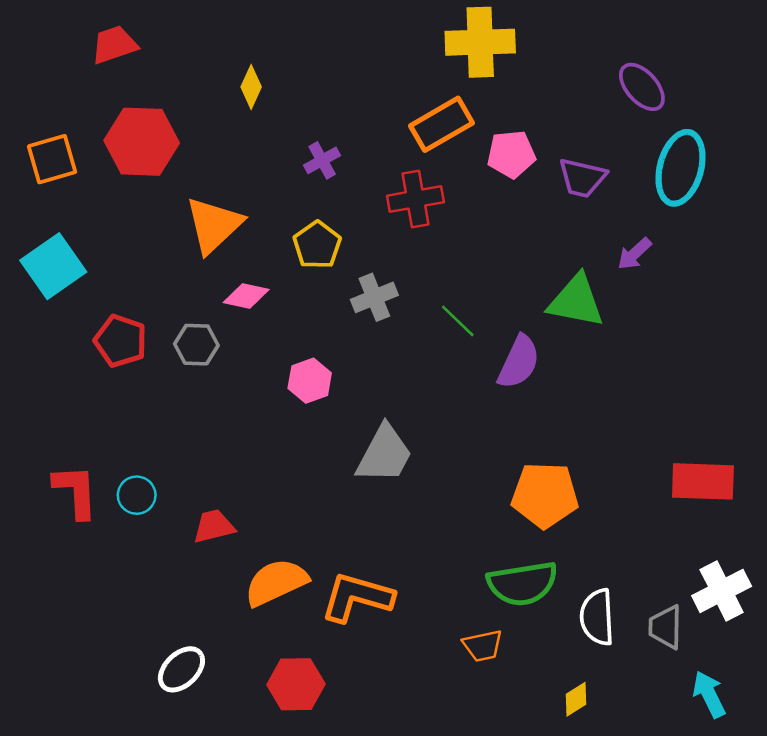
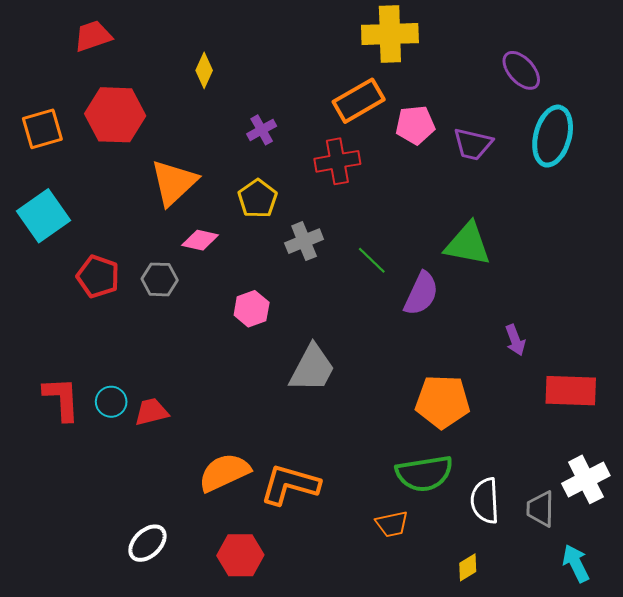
purple arrow: (634, 254) -> (515, 340), moved, turned -68
red trapezoid: (214, 526) -> (152, 412), moved

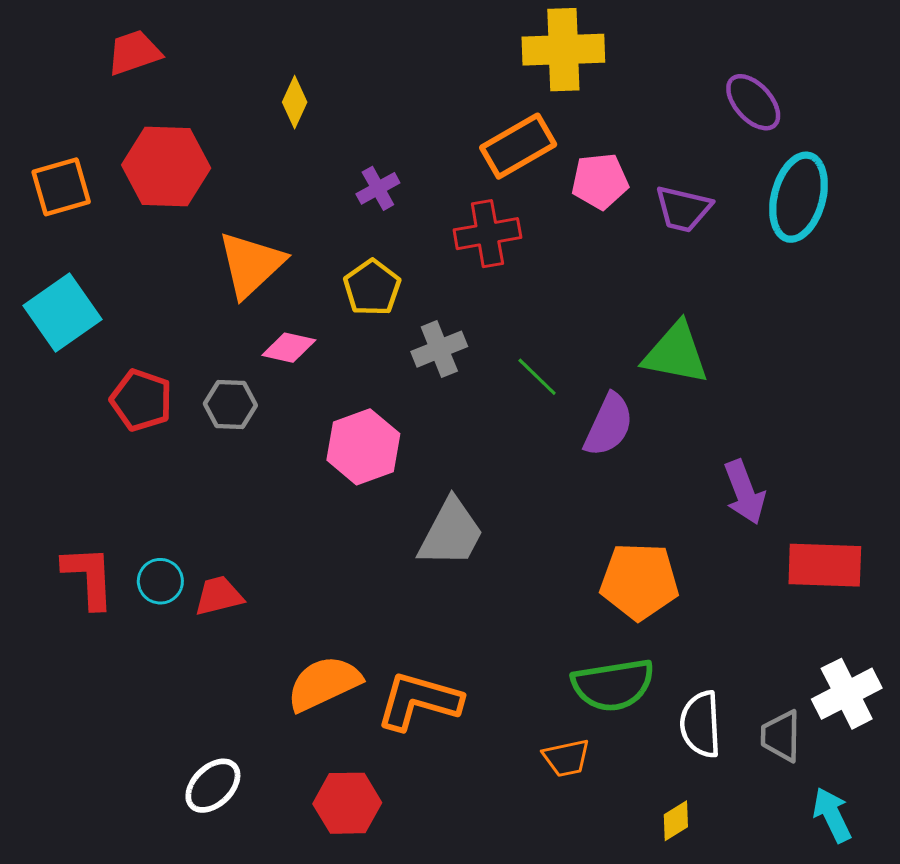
pink hexagon: (252, 309) -> (363, 447), size x1.4
purple arrow: (515, 340) -> (744, 492), size x1.4

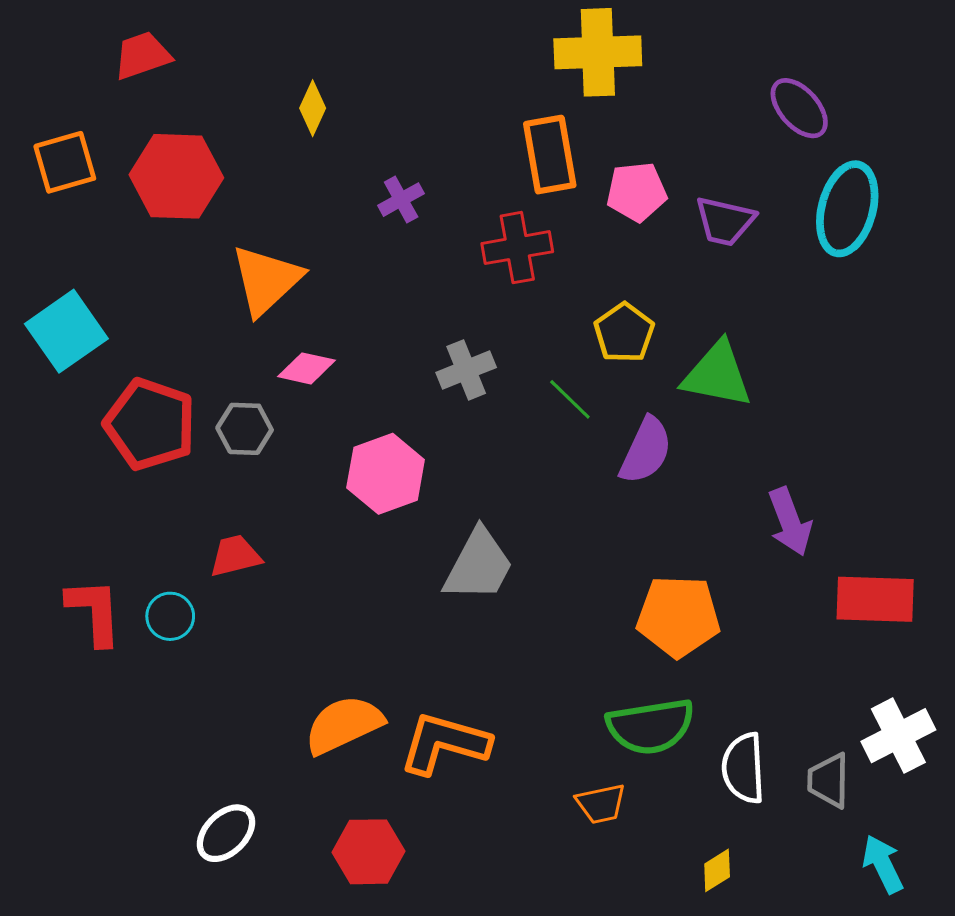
orange rectangle: (518, 146) -> (550, 155), turned -70
orange square: (61, 187) -> (65, 162), moved
yellow pentagon: (372, 288) -> (624, 333), moved
red pentagon: (141, 400) -> (150, 424), size x1.4
red trapezoid: (219, 596) -> (235, 556), moved

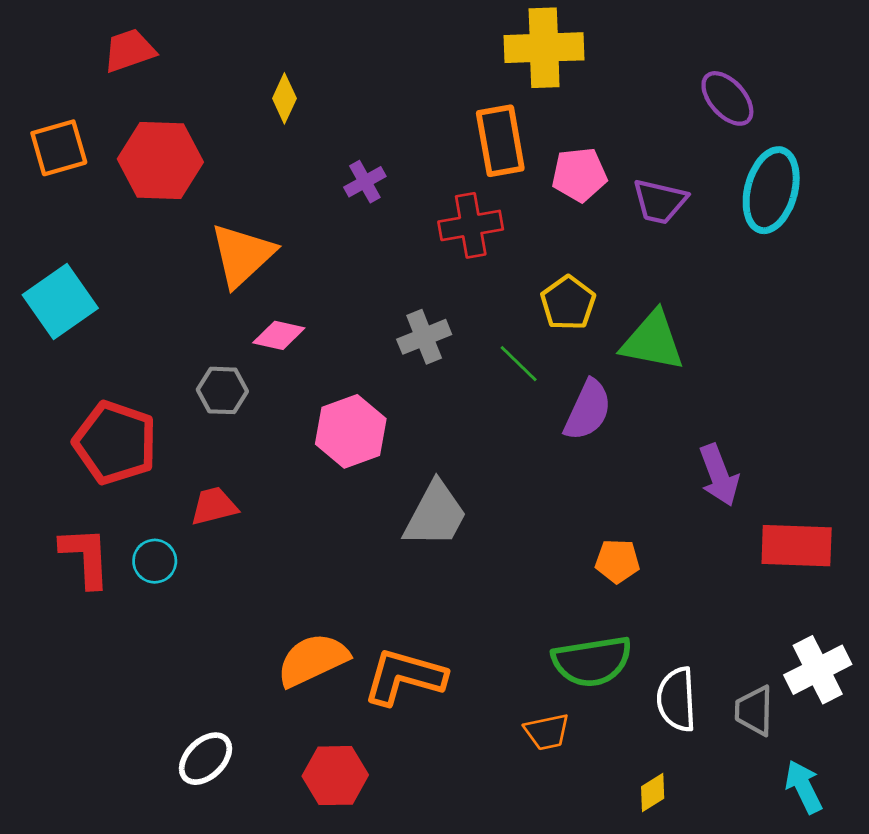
red pentagon: (150, 424) -> (115, 443), moved
orange pentagon: (678, 616) -> (617, 561), size x0.6

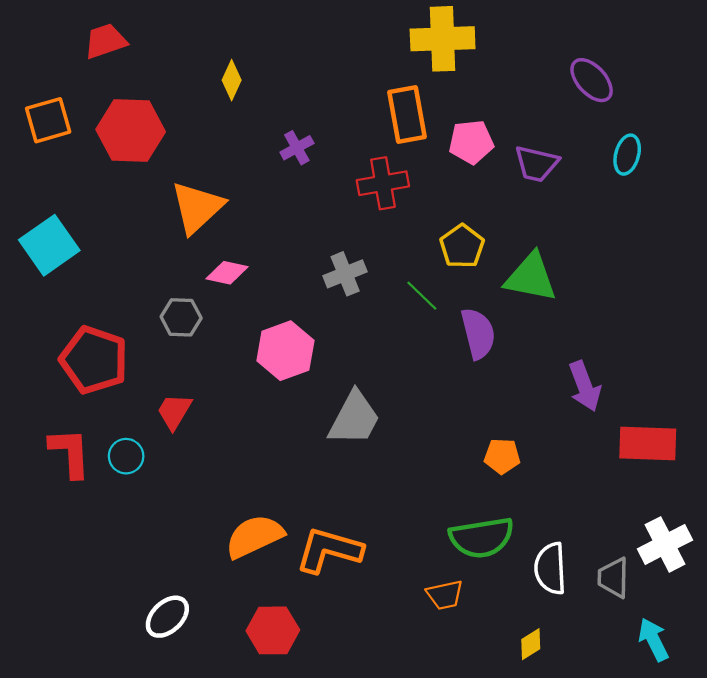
cyan ellipse: (771, 190) -> (627, 155), size x0.6
purple semicircle: (588, 410) -> (478, 333), turned -39
red trapezoid: (214, 506) -> (174, 411), turned -45

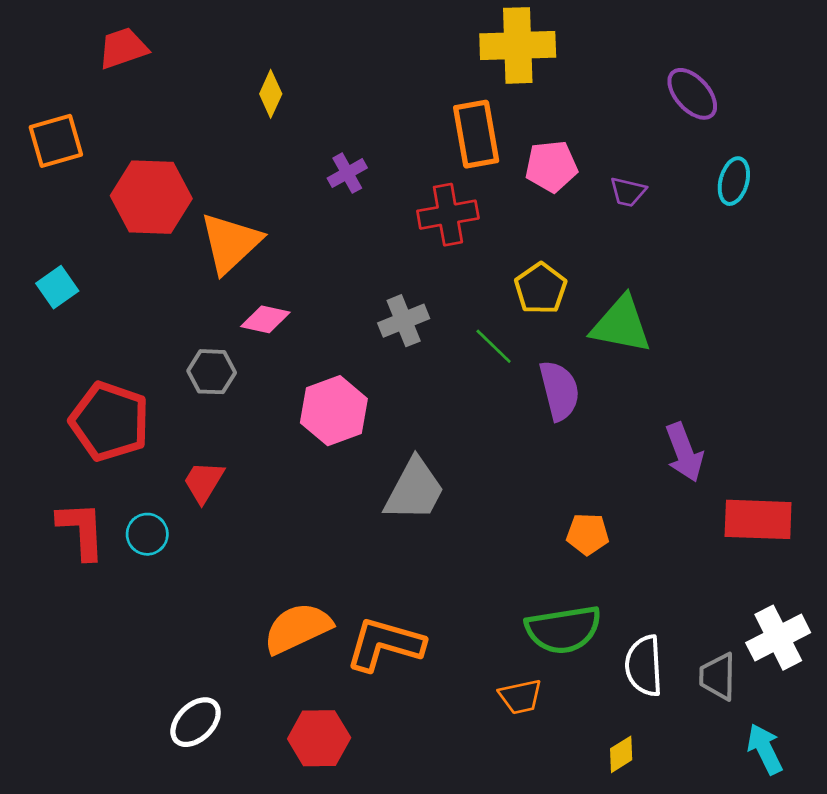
red hexagon: (131, 131) -> (151, 197), moved
purple trapezoid: (537, 164) -> (628, 192), size x0.7
cyan square: (49, 245) -> (57, 287), size x0.6

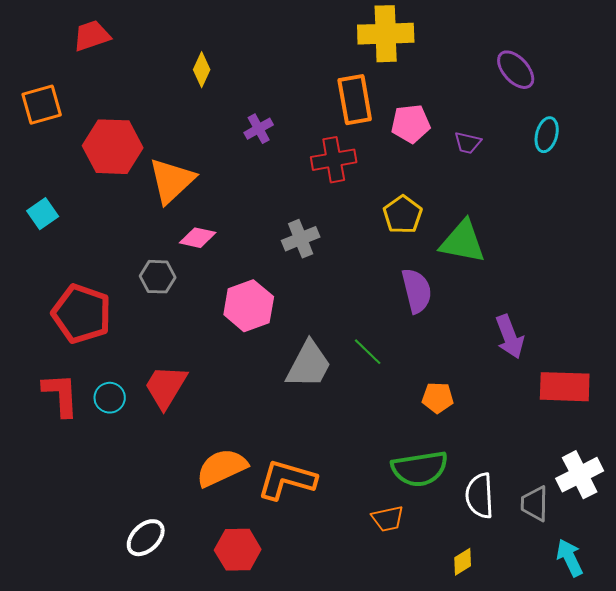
green line: (494, 346) -> (368, 352), moved
red trapezoid: (204, 482) -> (166, 387), moved, size x1.4

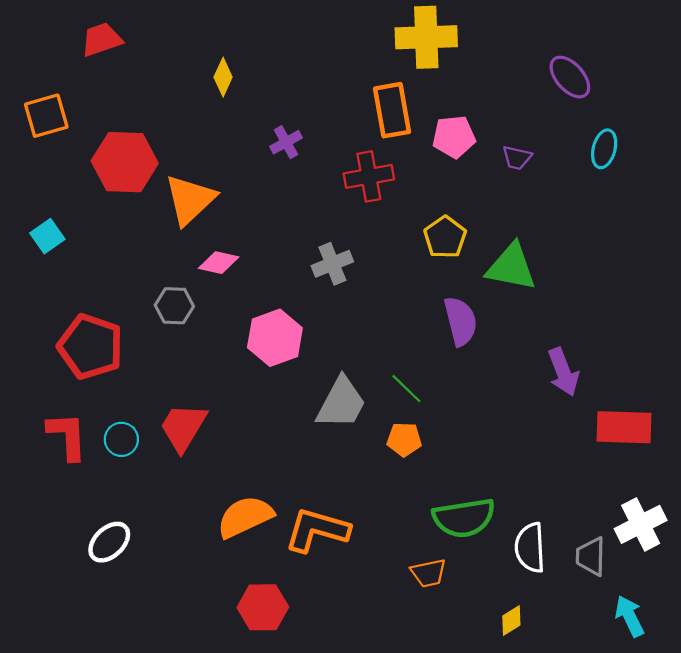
orange pentagon: (438, 398) -> (404, 439), moved
white ellipse: (146, 538) -> (109, 542), moved

